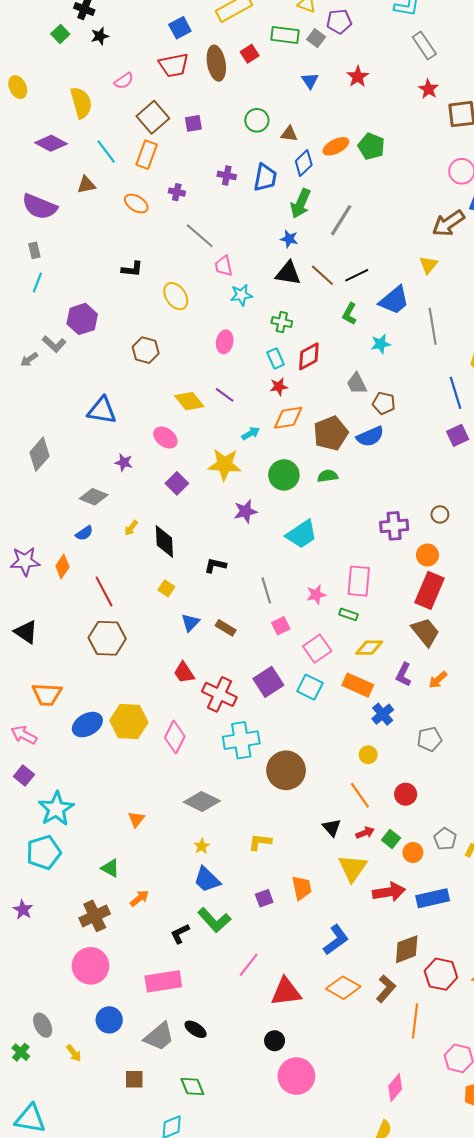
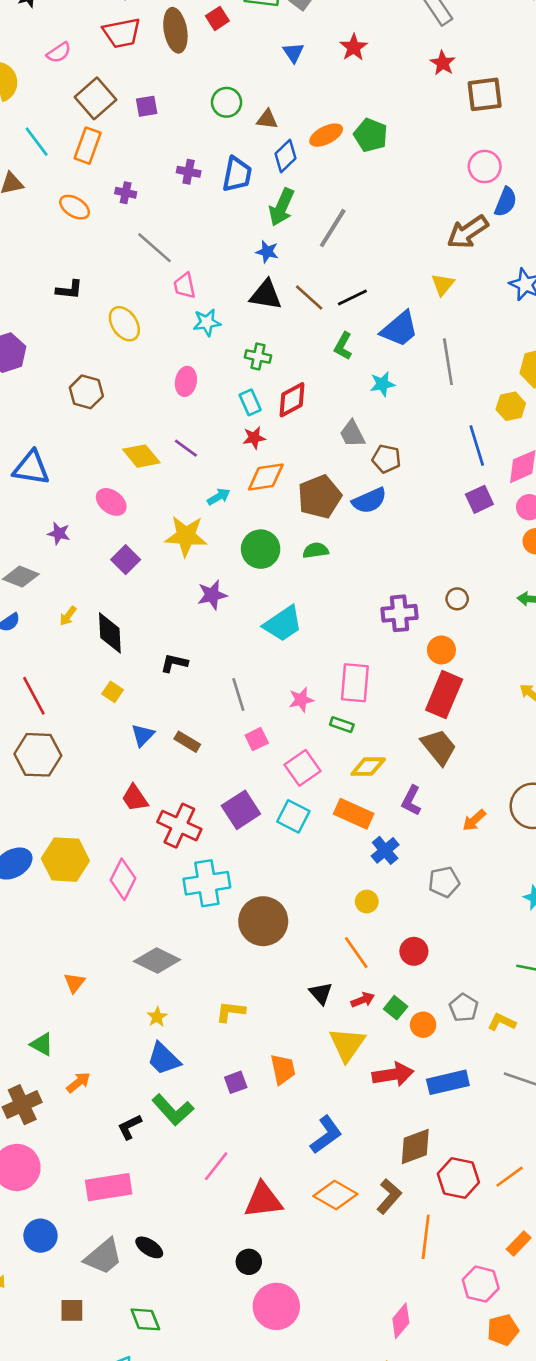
orange arrow: (438, 680) -> (474, 820), moved

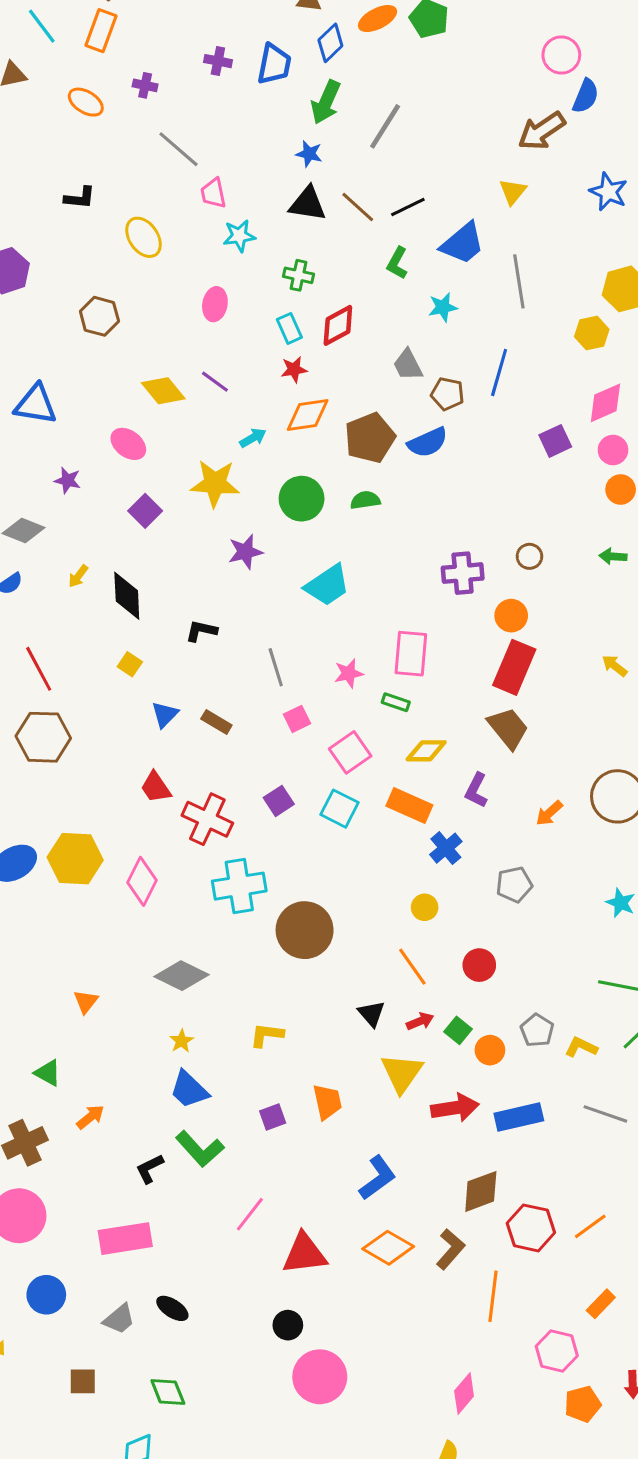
blue line: (477, 446) -> (499, 373), moved, turned 33
purple square: (241, 810) -> (279, 801), size x0.7
gray trapezoid: (103, 1257) -> (119, 1319), size x0.7

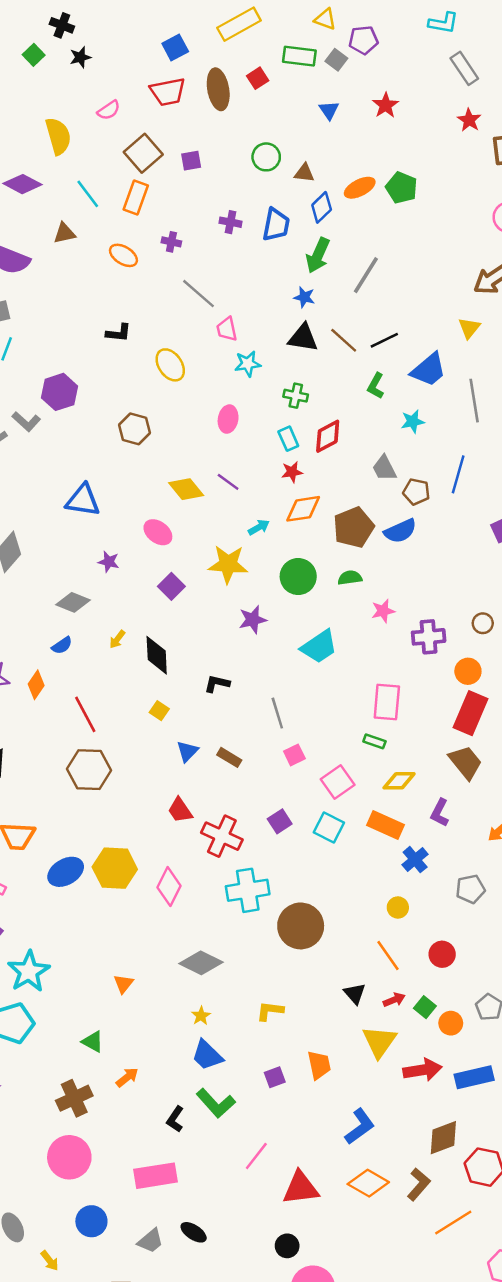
pink star: (349, 673) -> (383, 611), moved
black L-shape: (150, 1169) -> (175, 1119), turned -30
orange line: (493, 1296) -> (453, 1222), turned 51

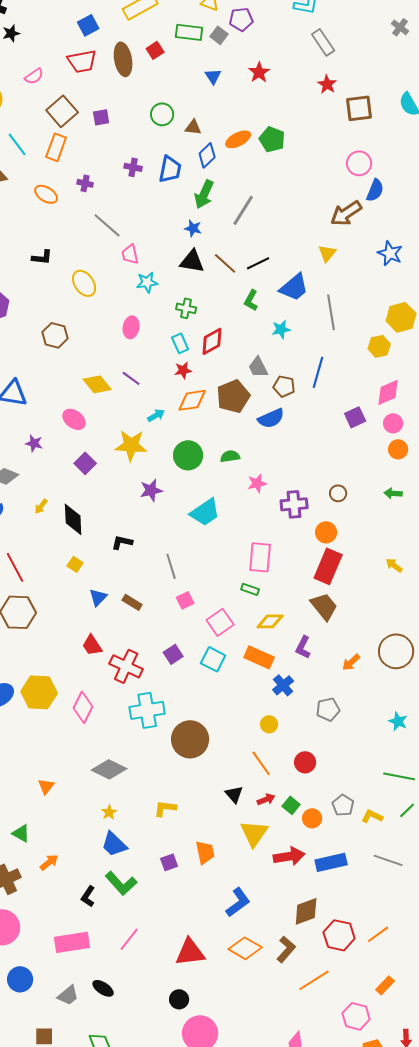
brown pentagon: (354, 527) -> (233, 396), moved
pink line: (256, 1156) -> (129, 939), moved

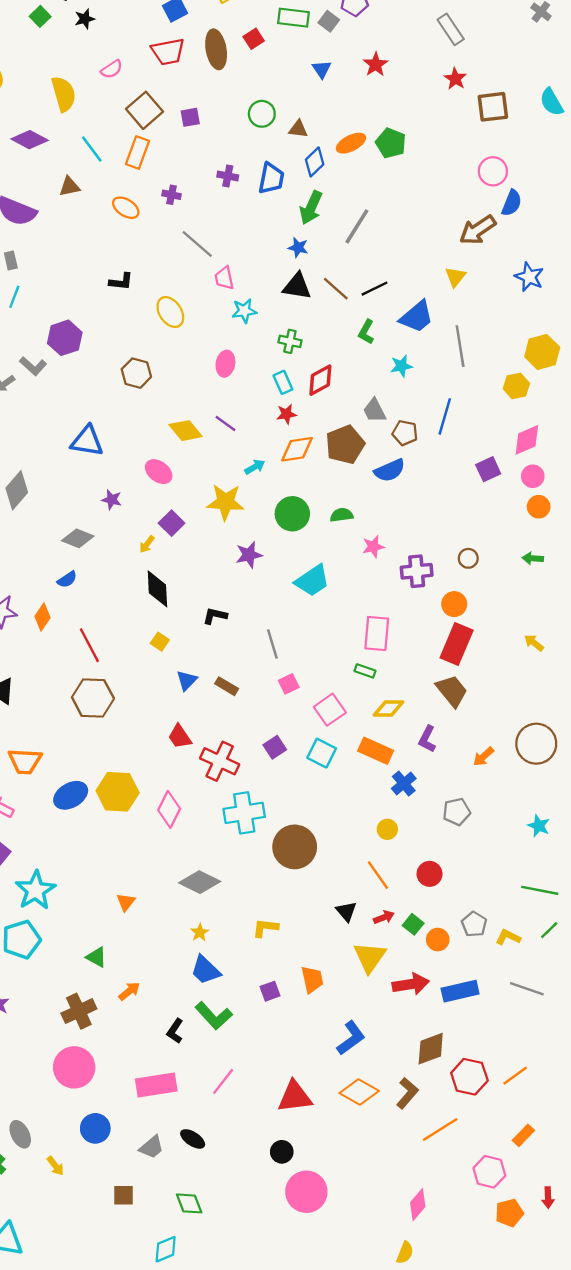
yellow arrow: (41, 506) -> (147, 544), moved

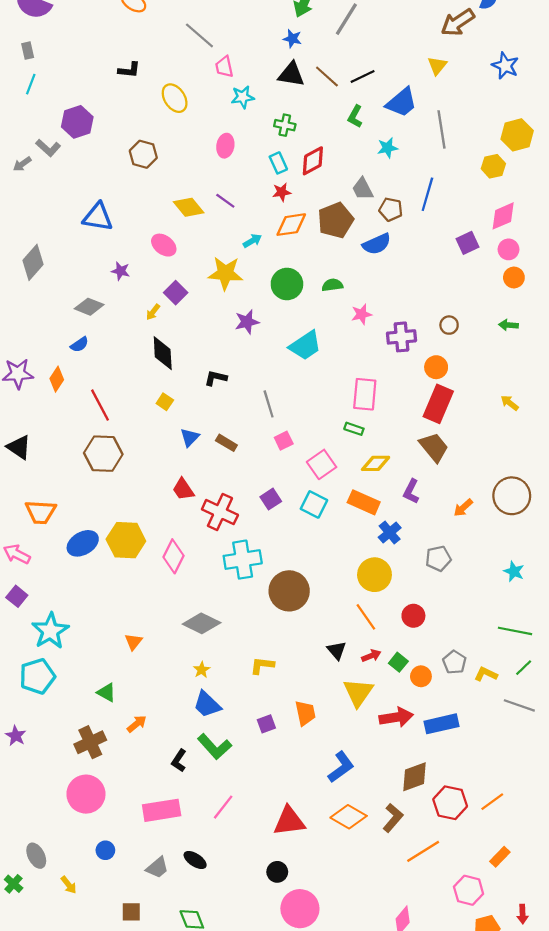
yellow circle: (387, 829) -> (374, 575), size x1.8
gray line: (527, 989) -> (519, 705), moved
blue circle: (95, 1128) -> (105, 850), size x0.7

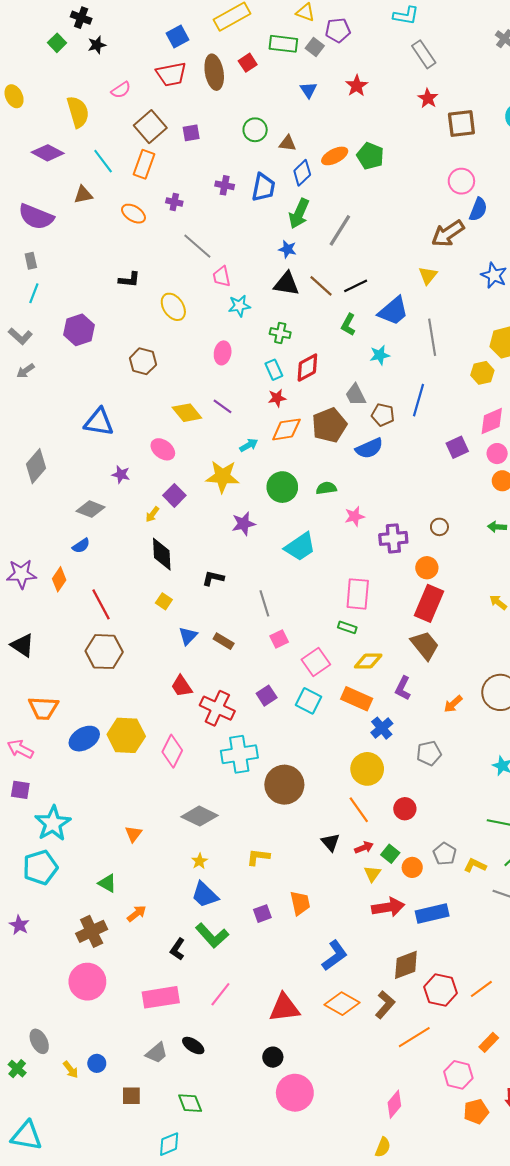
gray L-shape: (48, 148) -> (20, 336), moved
purple square: (17, 596) -> (20, 790), turned -30
yellow triangle: (358, 692) -> (372, 874), moved, size x0.6
blue circle: (105, 850) -> (97, 1063), moved

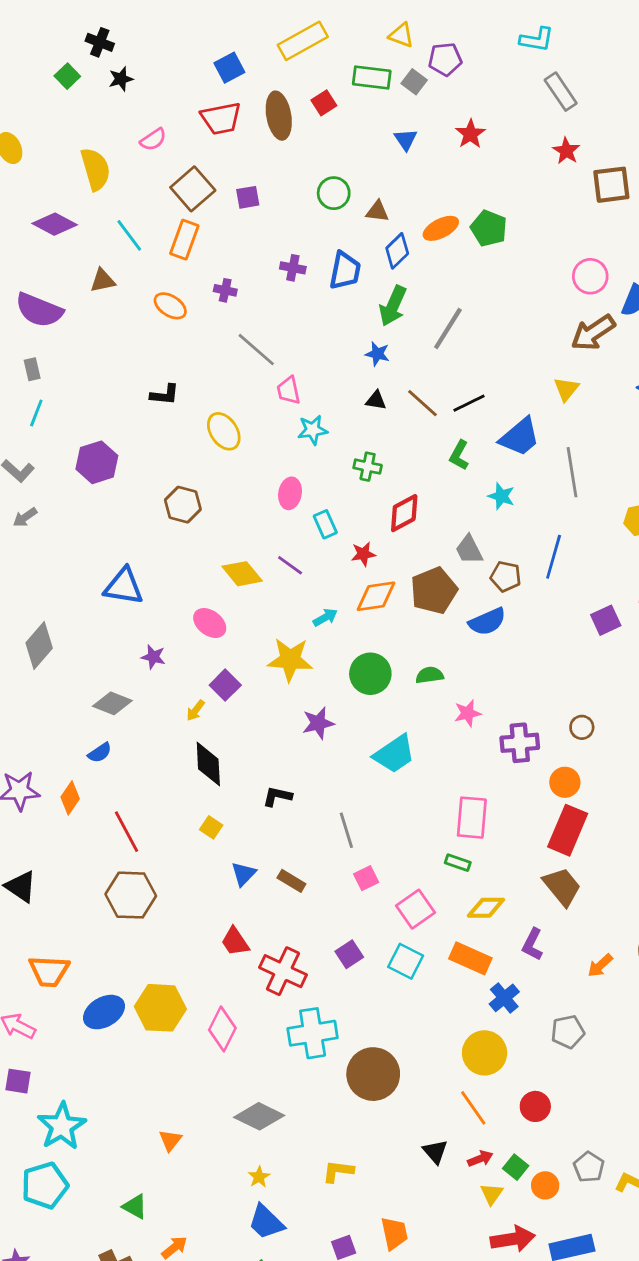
pink circle: (461, 181) -> (590, 276), moved
black triangle: (286, 284) -> (376, 400), size x0.6
cyan star: (380, 355) -> (501, 496), turned 30
cyan rectangle: (274, 370) -> (325, 524), moved

